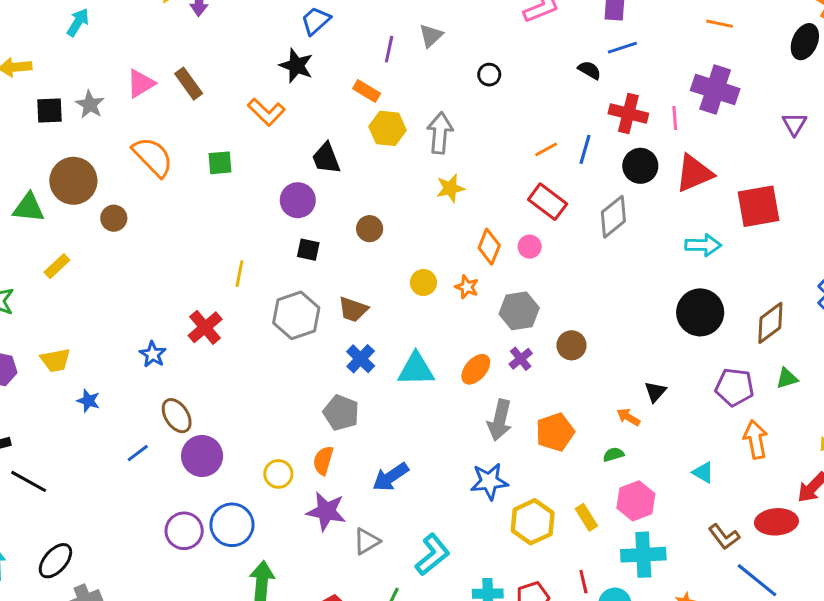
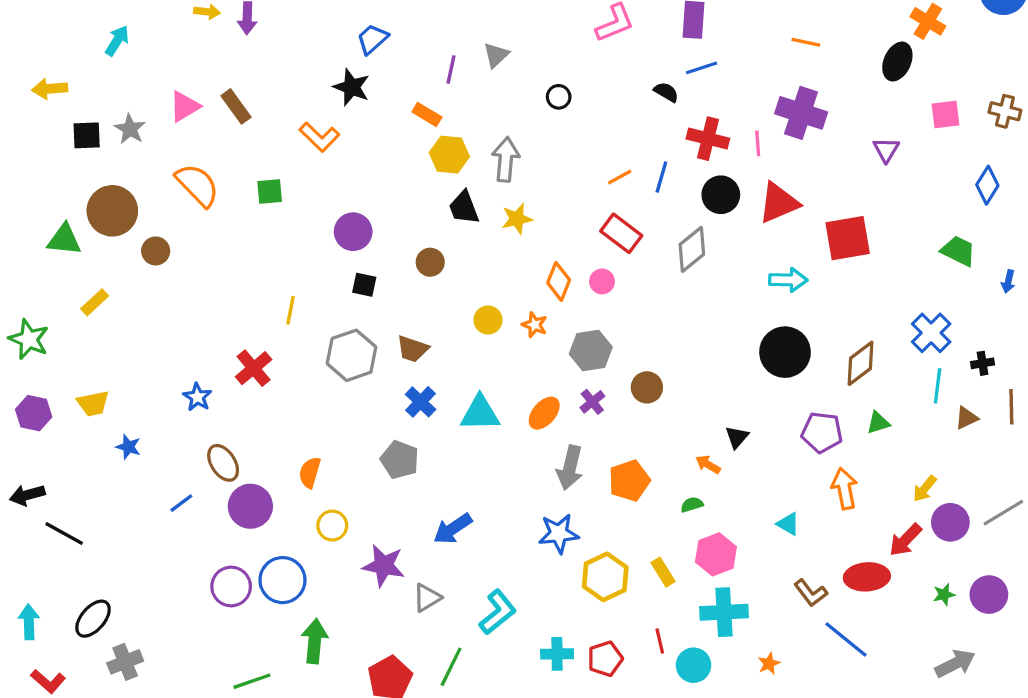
black trapezoid: (326, 158) -> (464, 208), moved
orange semicircle: (323, 460) -> (310, 473), moved

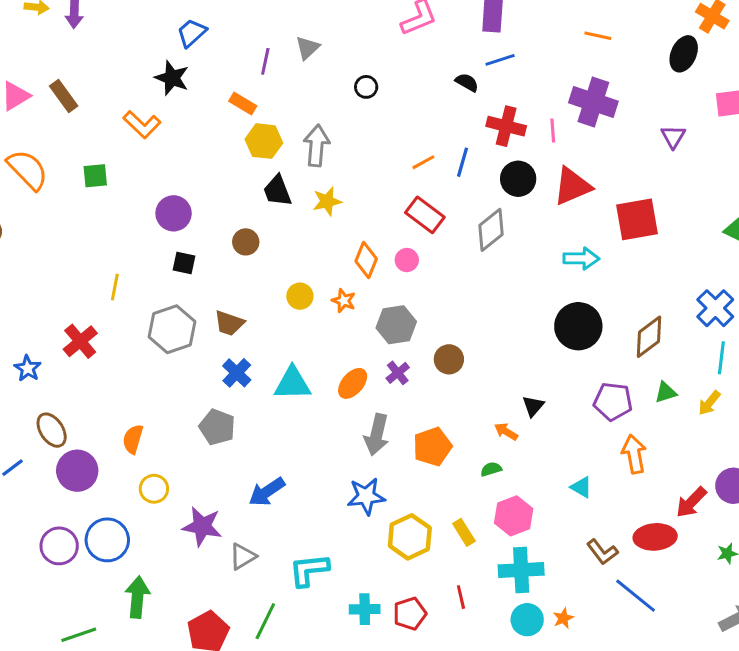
yellow arrow: (925, 489) -> (709, 403), moved
cyan L-shape: (498, 612) -> (309, 570), turned -147
cyan circle: (693, 665) -> (527, 620), moved

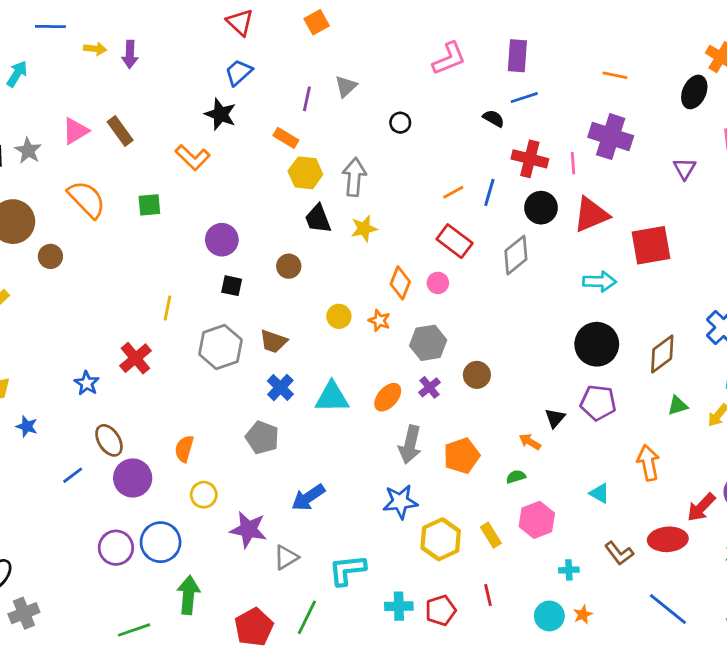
purple pentagon: (613, 401) -> (598, 403), moved
cyan cross: (521, 570) -> (569, 570), moved, size x0.5
blue line: (636, 596) -> (668, 609), moved

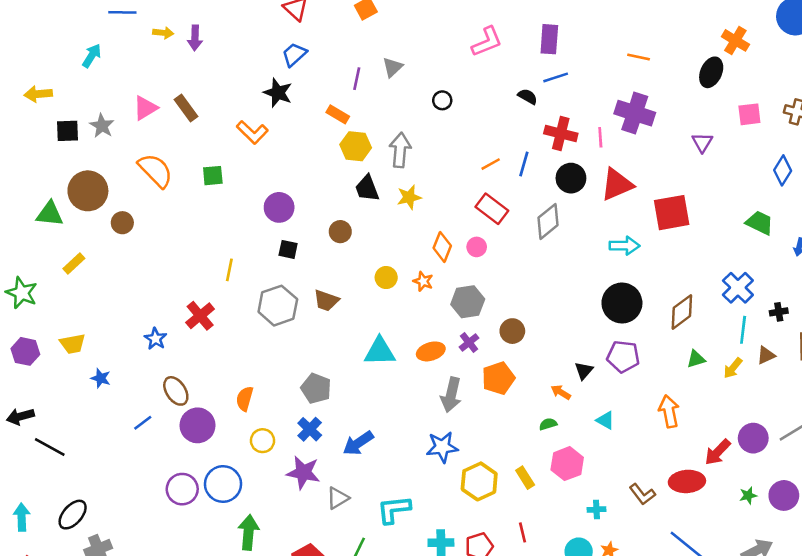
blue cross: (280, 387) -> (310, 429), moved
orange ellipse: (388, 397) -> (431, 351), turned 32
orange pentagon: (462, 456) -> (498, 378), moved
cyan triangle: (600, 493) -> (605, 420), moved

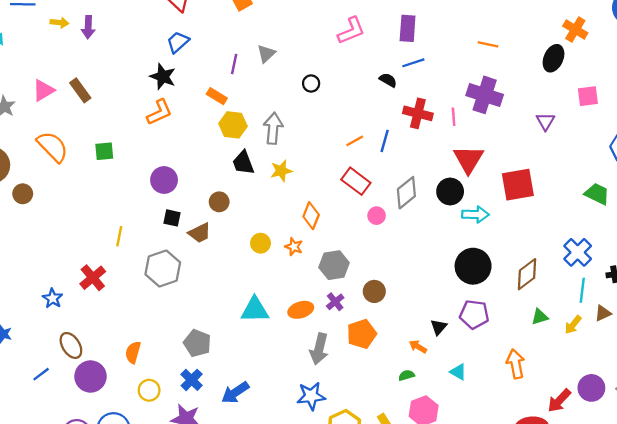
orange L-shape: (252, 132) -> (159, 112), moved, turned -68
black circle: (571, 178) -> (450, 191), moved
red triangle: (617, 184) -> (468, 159), turned -36
pink circle: (477, 247) -> (377, 216), moved
brown trapezoid: (326, 300) -> (200, 233), moved, turned -45

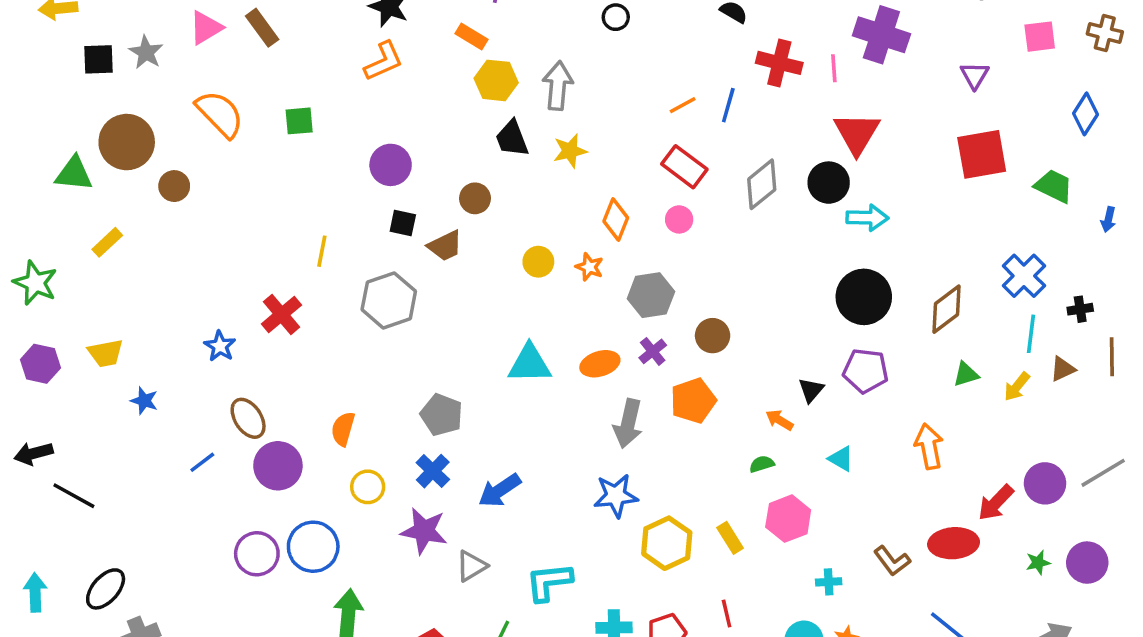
red square: (518, 185) -> (982, 154), moved
pink circle: (377, 216) -> (679, 219), moved

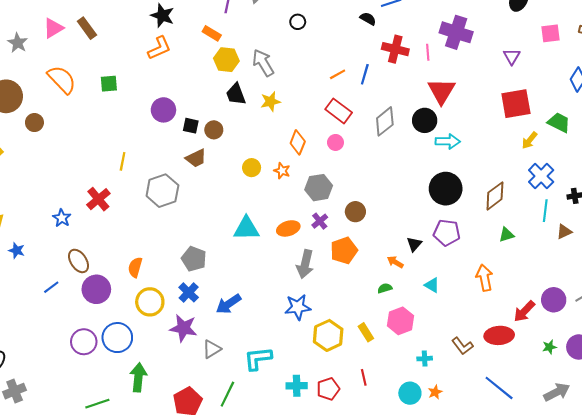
gray arrow: (558, 86) -> (263, 63), turned -36
black square: (403, 223) -> (191, 126), moved
yellow arrow: (1017, 387) -> (530, 140), moved
yellow circle: (368, 487) -> (150, 302), size x1.4

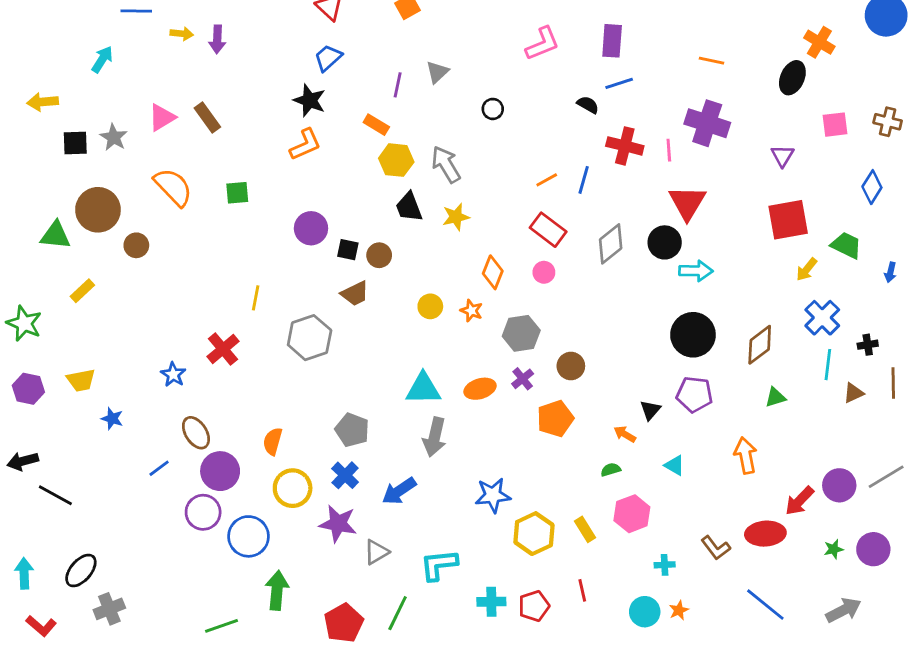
gray arrow: (305, 264) -> (435, 437), moved
purple circle: (84, 342) -> (203, 512), moved

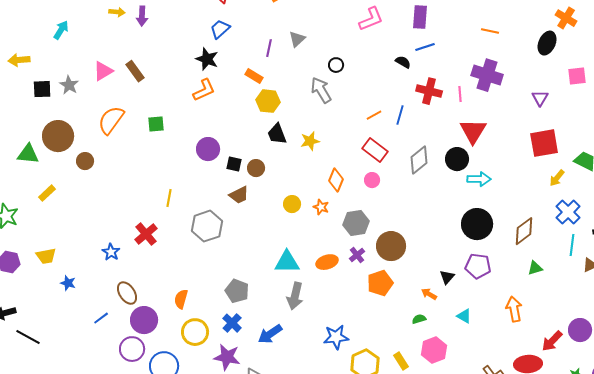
gray arrow: (446, 164) -> (321, 90), moved
orange semicircle: (173, 187) -> (111, 120), turned -100
brown circle: (571, 366) -> (391, 246), size x1.5

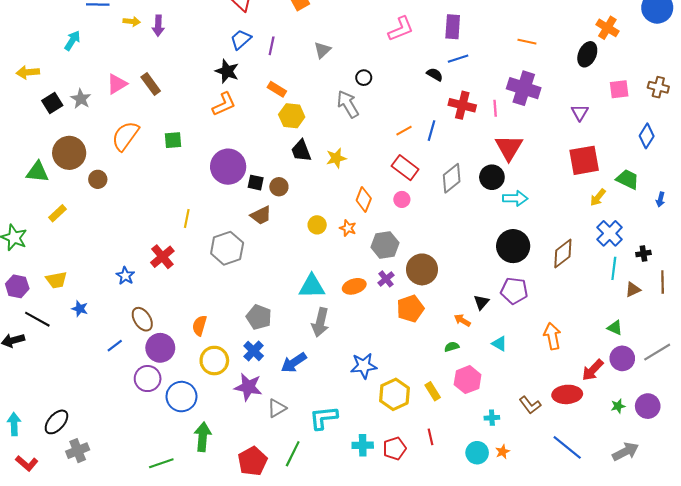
purple line: (269, 48) -> (272, 46), moved
black square: (42, 89) -> (52, 103), turned -30
purple circle: (208, 149) -> (228, 167), size x1.4
green triangle: (535, 268) -> (615, 328), moved, turned 42
black line: (28, 337) -> (37, 319), moved

